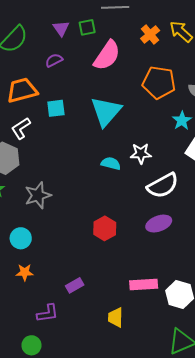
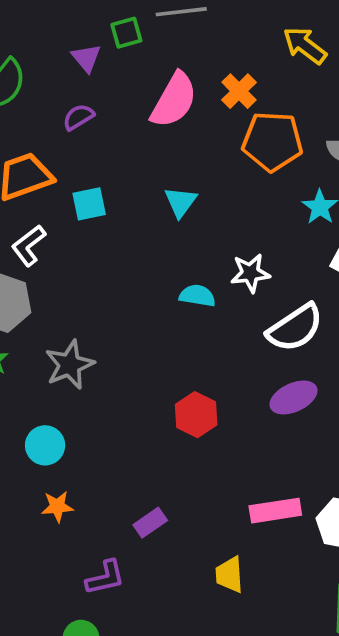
green square: (87, 27) -> (126, 33), moved
orange cross: (150, 35) -> (239, 91), moved
cyan triangle: (106, 111) -> (180, 202), size x0.6

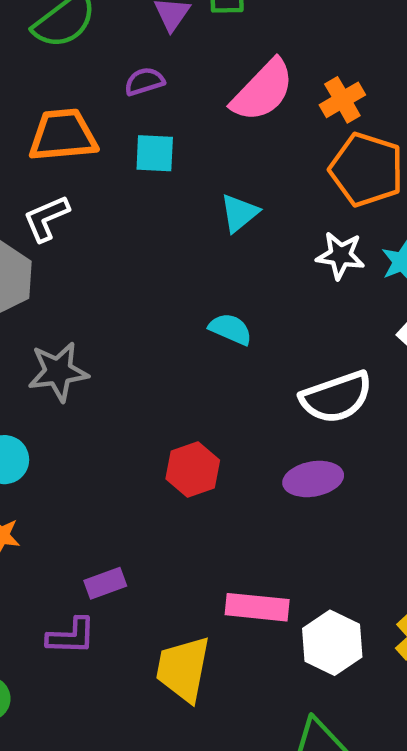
cyan square: (89, 204) -> (155, 153), moved
white star: (250, 273) -> (340, 255), moved
yellow trapezoid: (229, 575) -> (183, 669), size x1.5
purple L-shape: (105, 578) -> (71, 636), moved

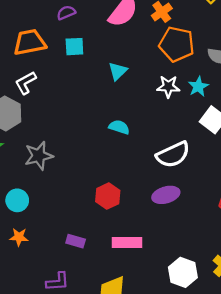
purple rectangle: (105, 583) -> (76, 241), moved, turned 42
pink rectangle: (257, 607) -> (127, 243), moved

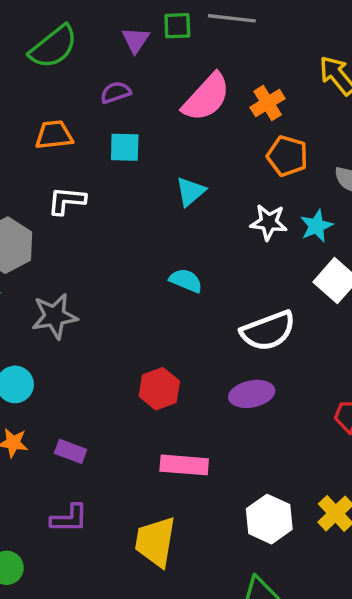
orange trapezoid: (30, 42) -> (54, 135), size x0.7
orange pentagon: (177, 44) -> (287, 156), size x0.7
white L-shape: (26, 83) -> (67, 201), moved, turned 30
purple rectangle: (76, 241) -> (71, 451), moved

